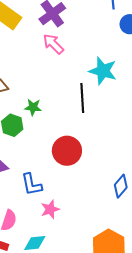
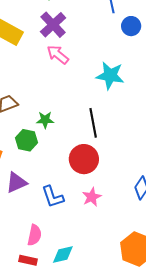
black line: (82, 98) -> (93, 123), moved
pink star: (50, 209) -> (92, 197), moved

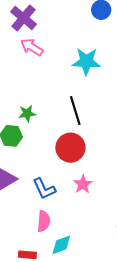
pink semicircle: (34, 235) -> (44, 221), moved

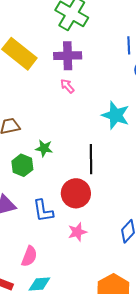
purple cross: (24, 18) -> (68, 56), turned 32
pink arrow: (32, 47) -> (67, 86), size x0.7
blue L-shape: (44, 189) -> (43, 211), moved

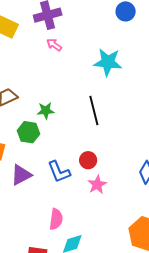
red circle: (76, 193) -> (88, 160), moved, size x0.6

